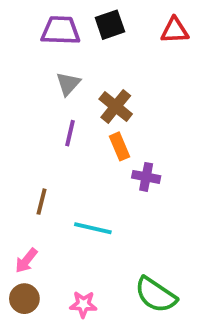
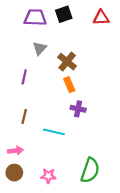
purple line: (70, 133) -> (24, 77), moved
purple cross: (146, 177) -> (78, 109), moved
pink arrow: (26, 261) -> (15, 151), turned -136
green semicircle: (156, 295) -> (90, 170), turned -105

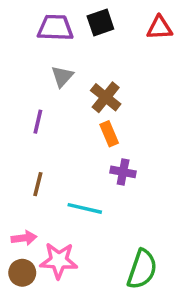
pink star: (48, 176) -> (59, 261), moved, size x1.5

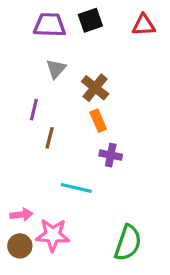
brown line: (38, 184) -> (50, 138), moved

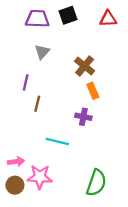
brown cross: (95, 88) -> (85, 66), moved
orange rectangle: (98, 121) -> (93, 91), moved

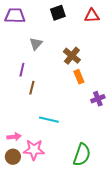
purple trapezoid: (37, 19) -> (15, 16), moved
purple cross: (83, 117) -> (98, 99), moved, turned -32

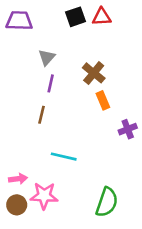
red triangle: (92, 16) -> (102, 17), moved
purple line: (22, 70) -> (51, 83), moved

